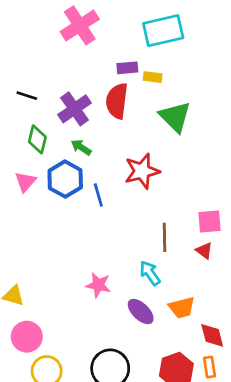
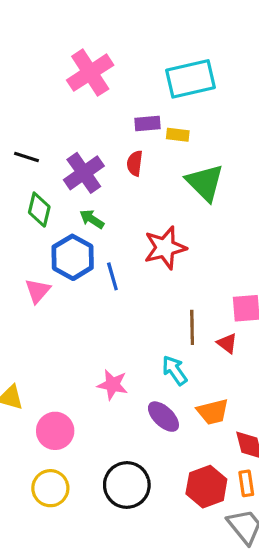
red semicircle: (117, 101) -> (135, 163), size x0.6
pink triangle: (25, 182) -> (38, 291), moved
red triangle: (204, 251) -> (227, 343), moved
pink circle: (27, 337) -> (55, 431), moved

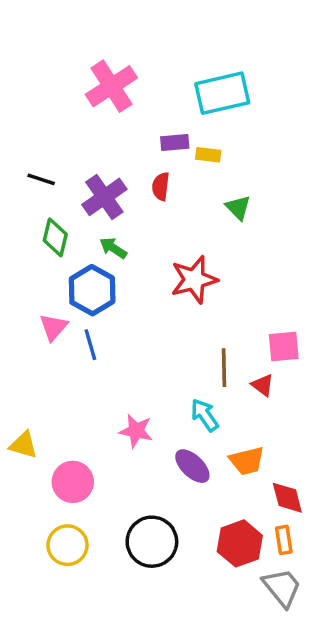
green triangle: (205, 182) -> (238, 208), size x0.6
blue line: (112, 276) -> (90, 345), moved

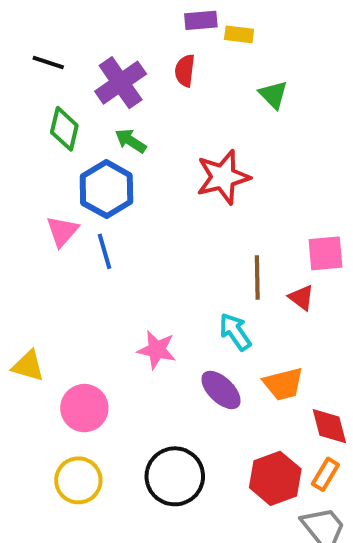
orange rectangle: (284, 540) -> (325, 474), turned 40

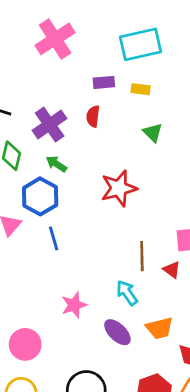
yellow rectangle: (239, 34) -> (141, 89), moved
blue line: (104, 251) -> (54, 239), moved
pink star: (157, 350) -> (74, 305), turned -30

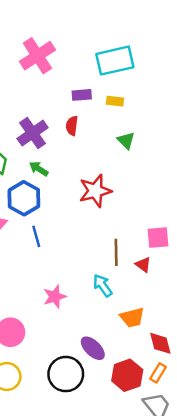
purple ellipse: (117, 332) -> (93, 348), moved

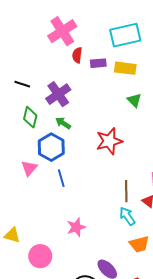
yellow rectangle: (115, 101) -> (125, 68), size x1.5
red semicircle: (72, 126) -> (77, 55), moved
cyan arrow: (103, 286) -> (127, 216), moved

